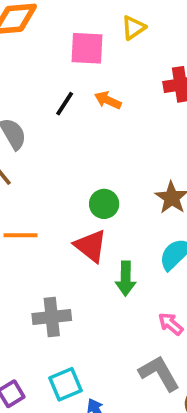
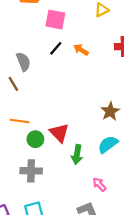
pink square: (87, 48) -> (55, 20), moved
green circle: (104, 204) -> (35, 139), moved

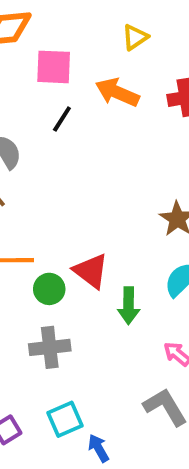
orange arrow: (81, 50) -> (117, 92), moved, size x1.5

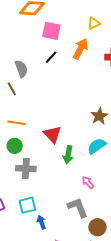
orange arrow: (117, 92) -> (81, 49), turned 85
green circle: (49, 289) -> (15, 146), moved

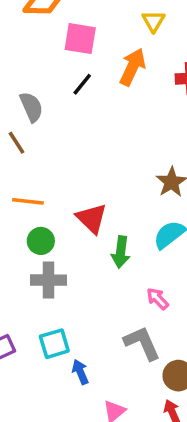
yellow triangle: (94, 23) -> (153, 21), turned -32
green circle: (15, 146) -> (41, 241), moved

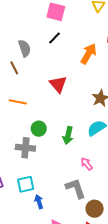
orange arrow: (133, 67) -> (88, 54), moved
red triangle: (92, 218) -> (58, 84), moved
green circle: (41, 241) -> (39, 129), moved

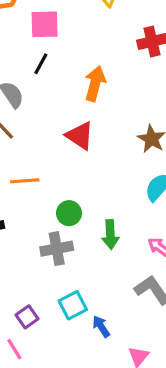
black line: (55, 38) -> (41, 64), moved
orange arrow: (88, 54) -> (95, 84), moved
green arrow: (68, 135) -> (110, 234), moved

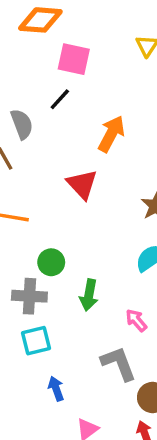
cyan square: (73, 305) -> (36, 341), moved

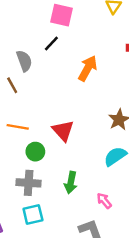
red triangle: (82, 184) -> (63, 131), moved
green circle: (51, 262) -> (35, 152), moved

